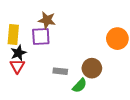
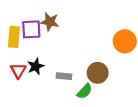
purple square: (41, 37) -> (31, 29), moved
black star: (18, 53) -> (36, 66), moved

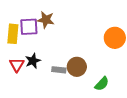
brown circle: (98, 73) -> (77, 67), moved
green semicircle: (85, 91) -> (102, 84), moved

